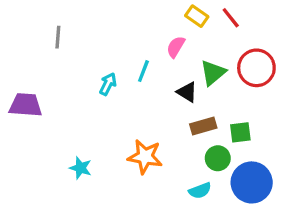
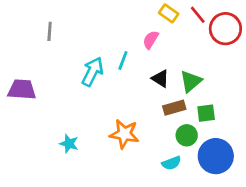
red circle: (256, 68) -> (225, 29), moved
green triangle: (213, 73) -> (191, 81), moved
cyan arrow: (108, 84) -> (92, 72), size x1.5

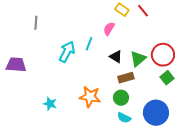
red circle: (225, 29) -> (163, 55), moved
green square: (206, 113) -> (167, 78), moved, turned -32
green circle: (187, 135) -> (121, 98), moved
cyan semicircle: (171, 163) -> (124, 118), turned 48

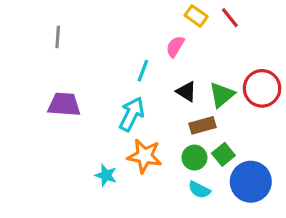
cyan arrow: (67, 52) -> (132, 114), moved
purple trapezoid: (16, 65) -> (64, 104), moved
green square: (167, 78) -> (223, 154), moved
cyan star: (50, 104) -> (106, 175), moved

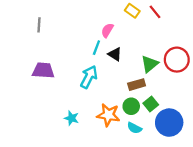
pink semicircle: (175, 47) -> (107, 30), moved
black triangle: (186, 92) -> (115, 54), moved
orange star: (145, 156) -> (108, 115), moved

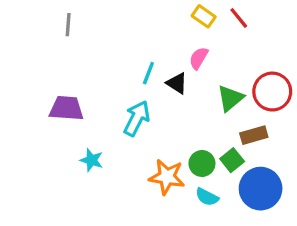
gray line: (39, 25) -> (68, 25), moved
pink semicircle: (107, 30) -> (199, 58), moved
brown rectangle: (137, 85) -> (254, 135), moved
cyan star: (72, 118) -> (92, 160), moved

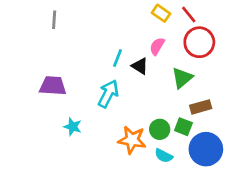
red circle: (272, 92) -> (199, 42), moved
green square: (232, 160) -> (183, 127), turned -30

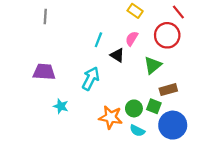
red line: (189, 15) -> (178, 12), moved
cyan line: (117, 58) -> (98, 40), moved

